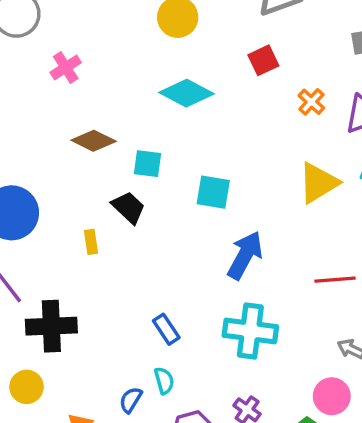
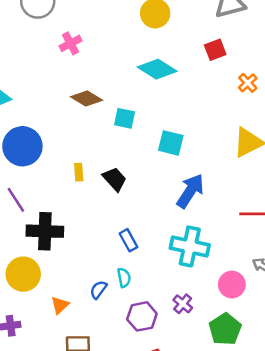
black trapezoid: (128, 207) -> (115, 179), moved
yellow circle: (27, 387) -> (23, 274), size x1.4
pink circle: (332, 396) -> (232, 285), moved

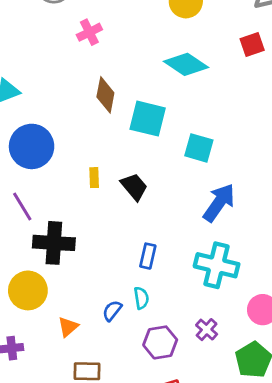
brown diamond: (86, 98) -> (105, 95), turned 68
cyan square: (125, 118) -> (148, 119), size x1.5
blue rectangle: (129, 240) -> (148, 256), turned 40

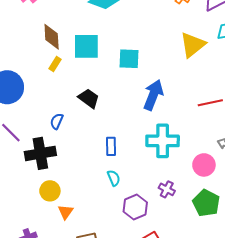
yellow rectangle: (94, 178) -> (55, 64), moved, turned 48
yellow circle: (28, 290) -> (50, 191), moved, size x0.7
blue semicircle: (112, 311) -> (57, 121), moved

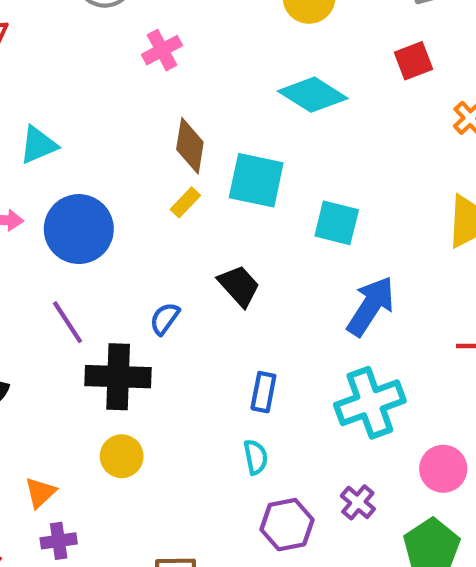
cyan cross: (163, 141) -> (370, 403), turned -32
orange triangle: (66, 212) -> (40, 493), moved

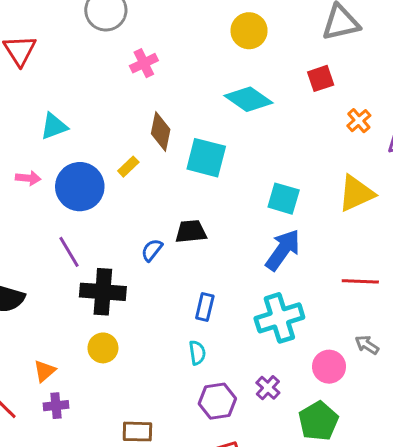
yellow rectangle: (185, 202) -> (128, 167), moved
cyan square: (337, 223) -> (284, 199), moved
black trapezoid: (239, 286) -> (191, 232), turned -56
blue semicircle: (165, 319) -> (152, 250), moved

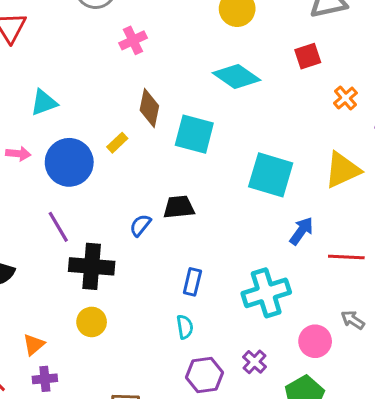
cyan square: (284, 199) -> (271, 175), size x1.4
blue arrow: (283, 250) -> (301, 231), moved, size x0.7

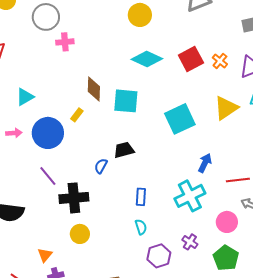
pink cross: (133, 40) -> (65, 42), moved, turned 30
red square: (308, 56) -> (191, 59), moved, size x1.4
cyan square: (271, 175) -> (180, 119), turned -32
blue arrow: (301, 231) -> (205, 163), moved
red line: (346, 257) -> (238, 180), moved

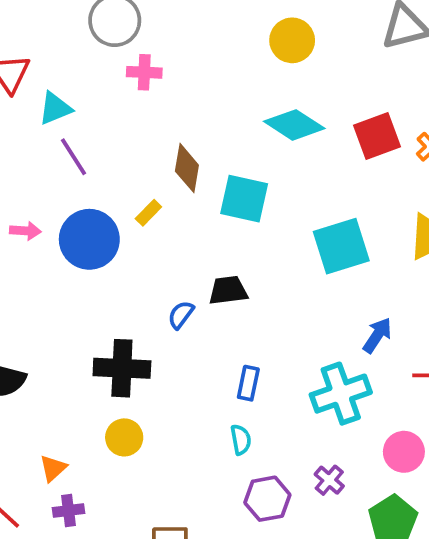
cyan triangle: (25, 97) -> (55, 108), moved
purple line: (48, 176) -> (74, 157), moved

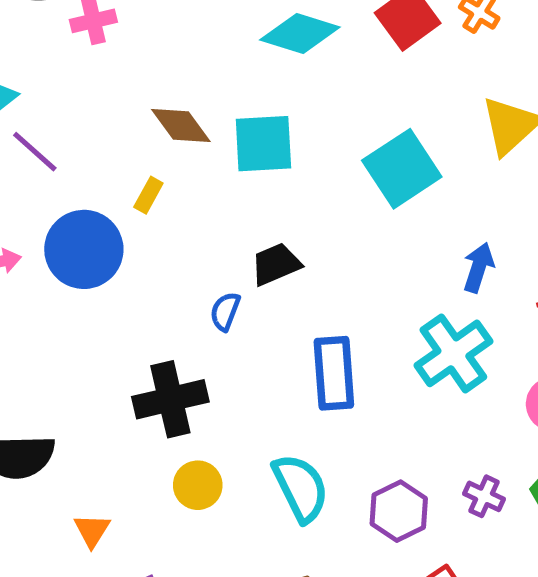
brown diamond: (187, 168) -> (181, 126), turned -30
blue rectangle: (248, 383) -> (334, 373), size x1.6
cyan semicircle: (241, 440) -> (301, 488), moved, size x1.8
orange triangle: (53, 468) -> (92, 530), moved
purple cross: (329, 480) -> (484, 496), moved

